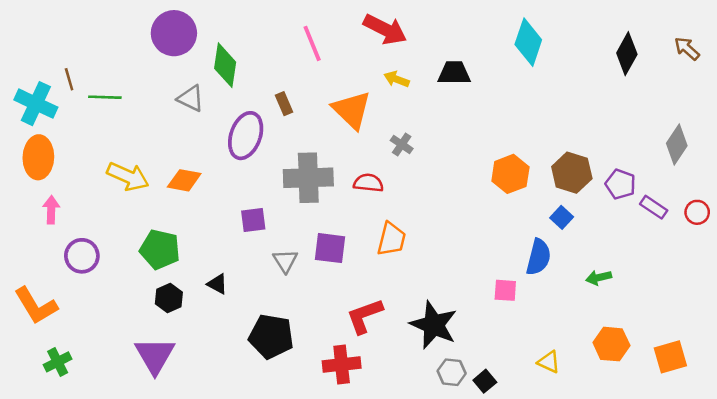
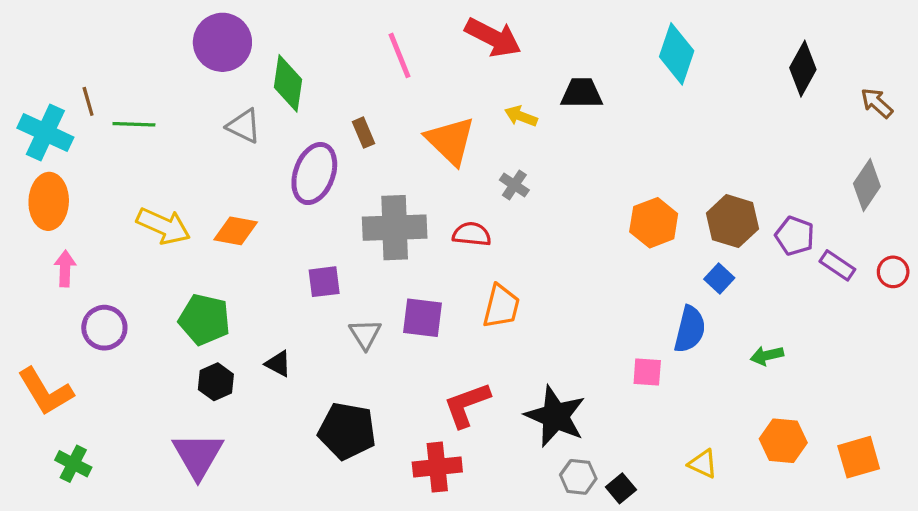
brown arrow: (687, 49) -> (877, 103), moved
yellow arrow: (397, 79) -> (521, 116), moved
green cross: (58, 362) -> (73, 464), turned -36

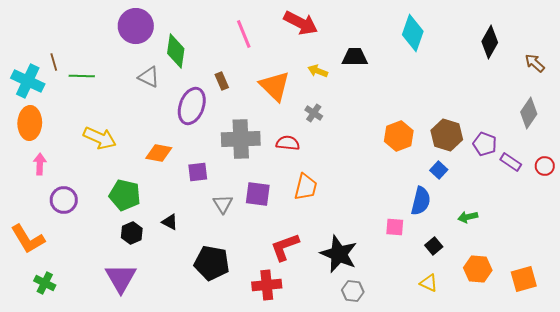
orange diamond: (236, 231) -> (159, 153), moved
black square: (621, 488) -> (434, 246), moved

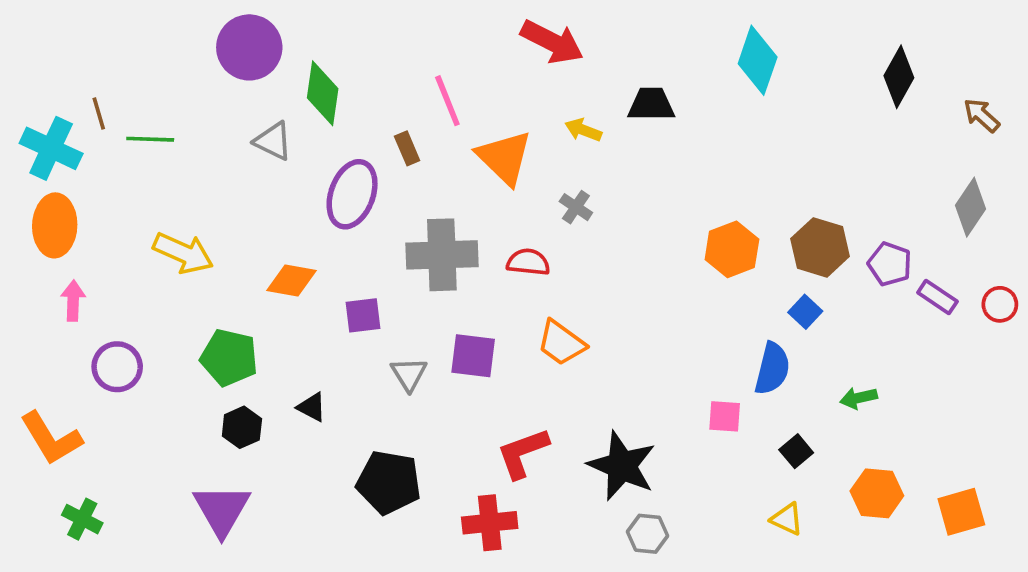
pink line: (244, 34) -> (447, 101), moved
orange trapezoid: (306, 187) -> (561, 343), turned 112

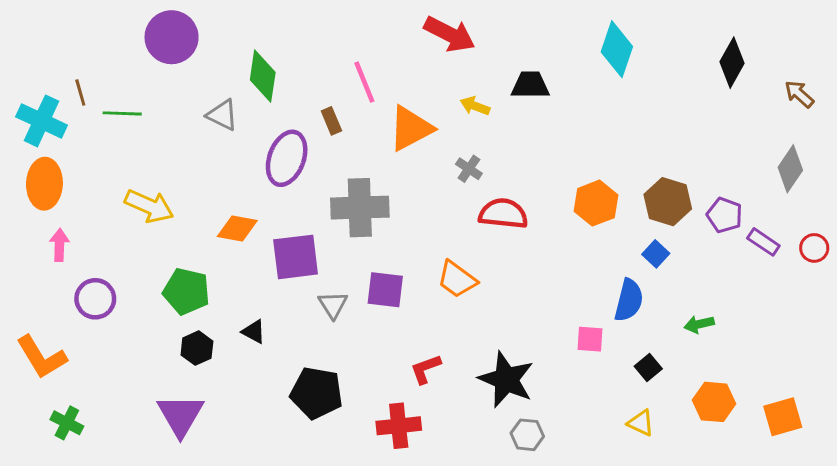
purple circle: (249, 47) -> (172, 37), moved
orange triangle: (504, 158) -> (411, 128), turned 48
red semicircle: (528, 262) -> (503, 214), moved, size x1.4
purple square: (363, 315) -> (296, 257), size x1.6
red L-shape: (523, 453) -> (426, 369), size x0.7

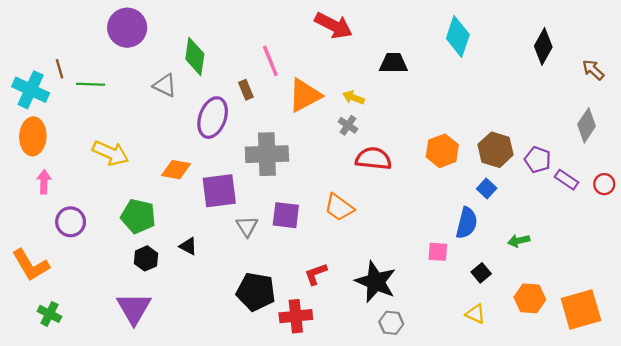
yellow arrow: (475, 106) -> (353, 98), moved
black pentagon: (316, 393) -> (256, 292), moved
orange square: (783, 417) -> (581, 309), size x1.4

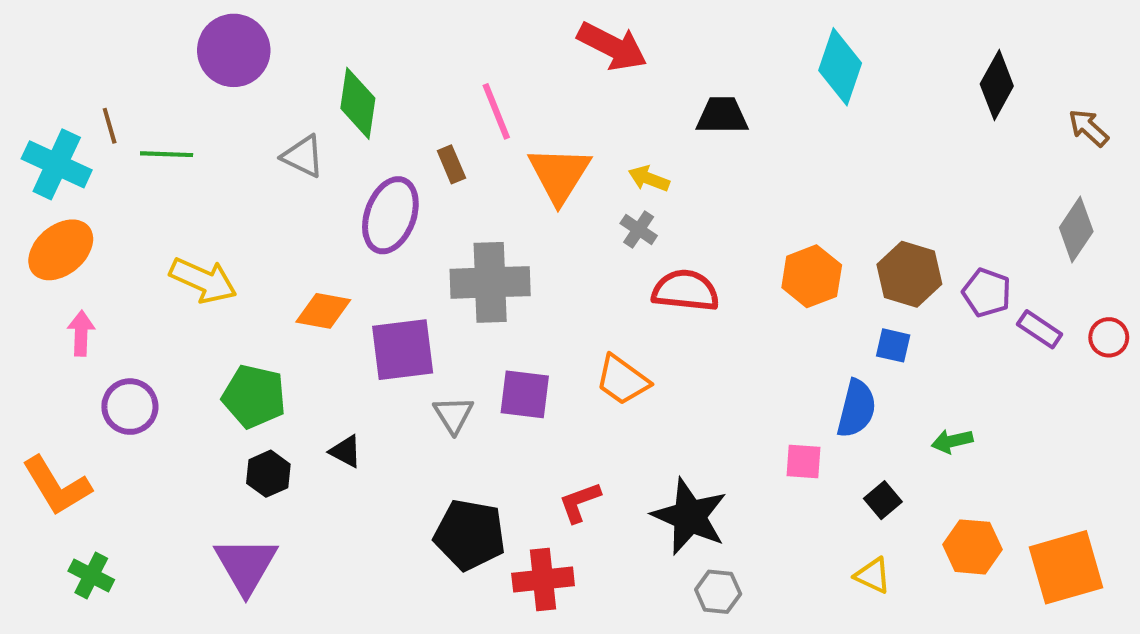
orange triangle: (305, 95) -> (559, 175), turned -30
orange ellipse: (33, 136) -> (61, 250), turned 48
blue square: (487, 189) -> (893, 345), turned -30

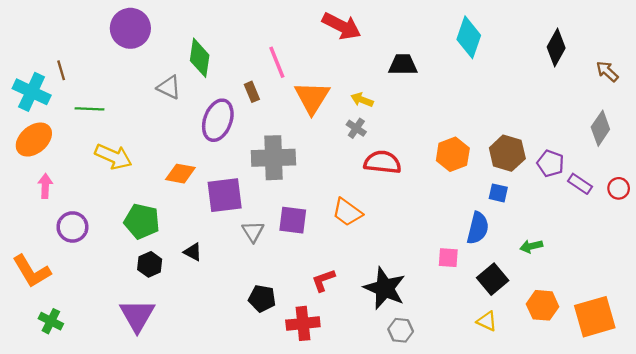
green line: (167, 154) -> (90, 109), moved
black square: (883, 500) -> (493, 279), size x1.5
black pentagon: (470, 535) -> (262, 298), size x0.7

